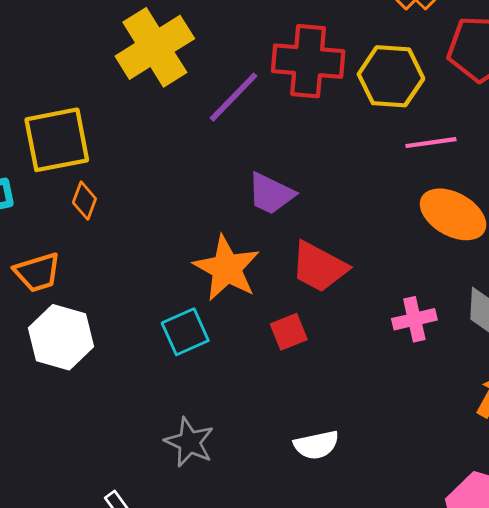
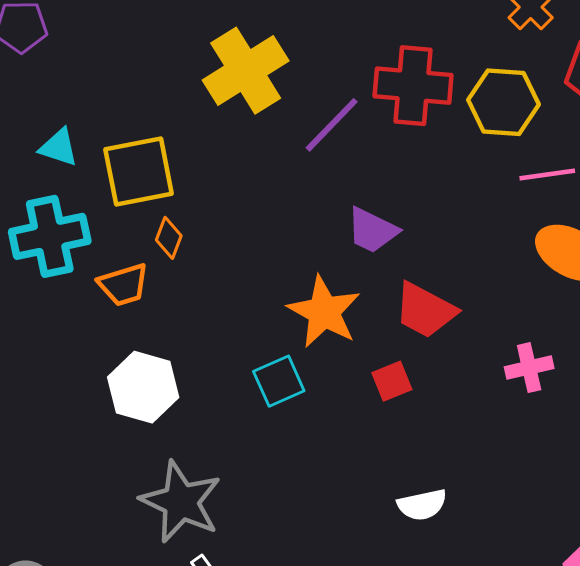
orange trapezoid: (37, 272) -> (124, 285), moved
gray star: (189, 442) -> (181, 502), moved, size x1.5

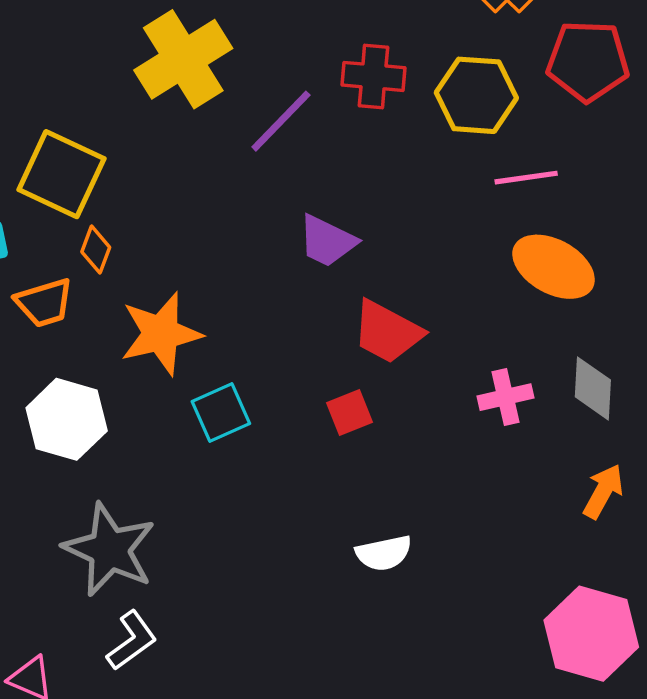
red cross: (413, 86) -> (373, 76), size x0.7
yellow square: (139, 172) -> (61, 174), turned 36
orange star: (324, 312) -> (161, 334), moved, turned 30

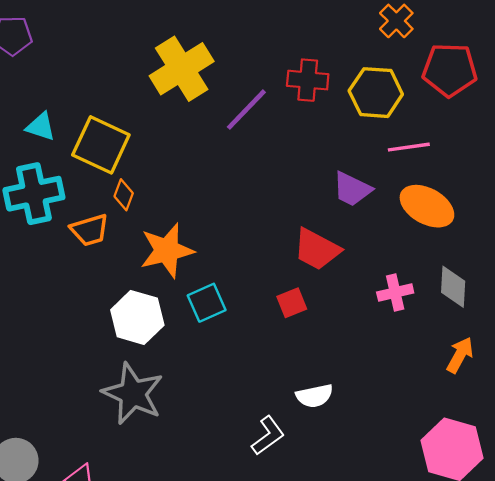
purple trapezoid: (327, 241) -> (352, 189), moved
white hexagon: (67, 419) -> (137, 317), moved
white L-shape: (132, 641) -> (268, 436), moved

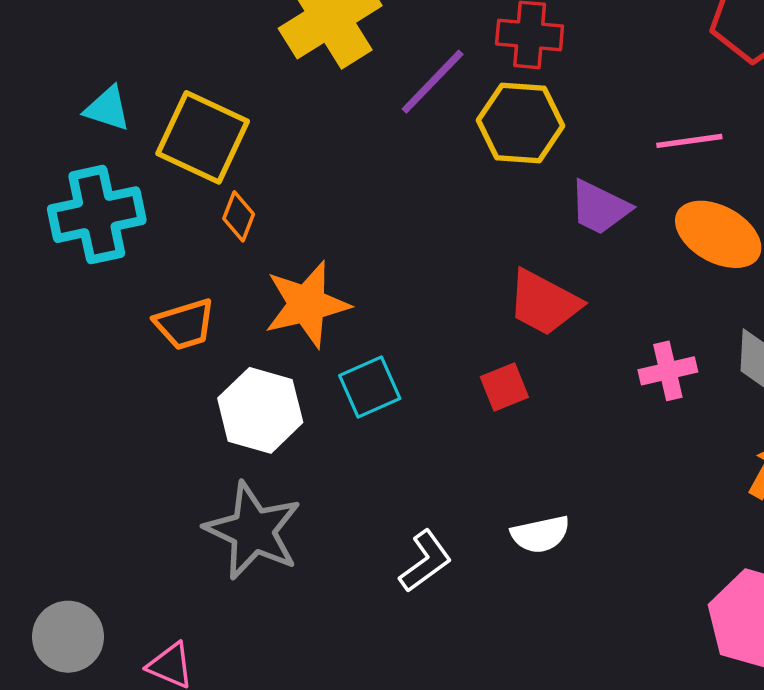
yellow hexagon: (376, 93) -> (521, 123), moved
orange trapezoid: (90, 230) -> (185, 324), moved
white L-shape: (268, 436) -> (425, 561), moved

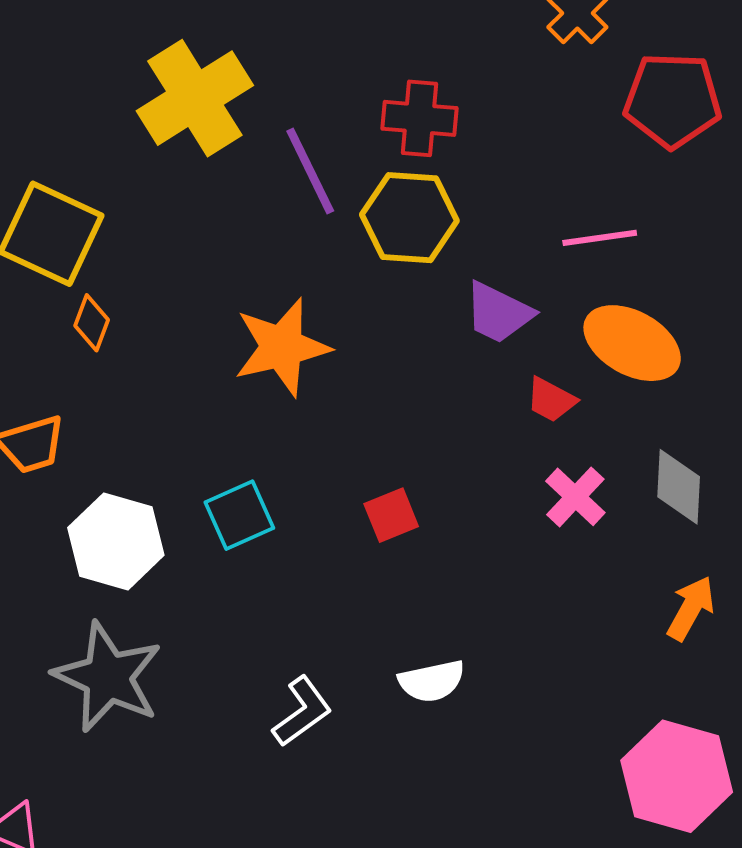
purple line: (433, 82) -> (310, 171), turned -70
red trapezoid: (544, 303) -> (551, 400), moved, size x0.6
orange star: (307, 304) -> (282, 347), moved
pink cross: (668, 371) -> (575, 497), turned -34

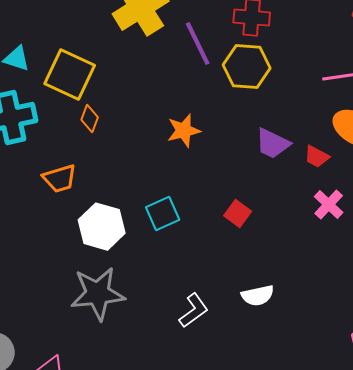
purple trapezoid: (498, 313) -> (273, 144), moved
orange star: (282, 347) -> (184, 131), size x0.7
red square: (391, 515) -> (238, 214), turned -32
gray star: (108, 677) -> (98, 294), turned -30

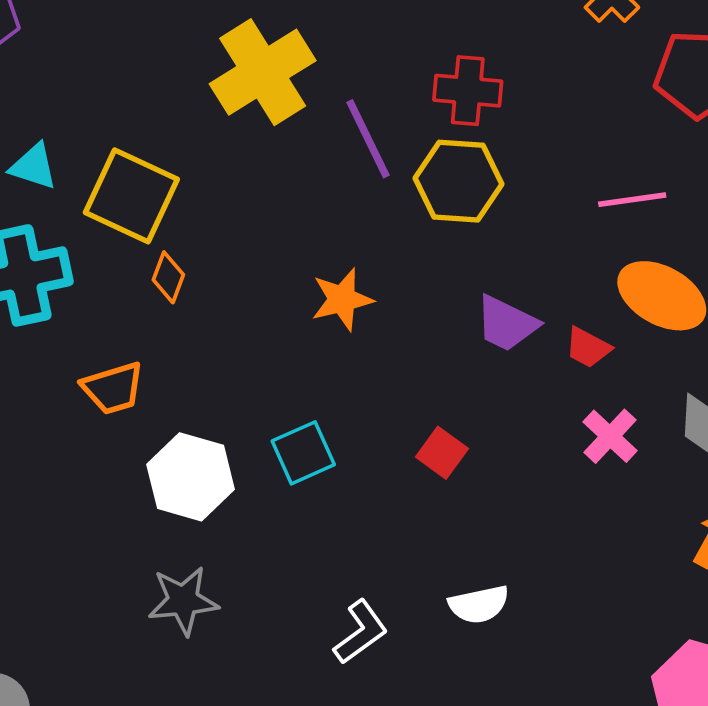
gray star: (98, 294) -> (183, 601), size x0.7

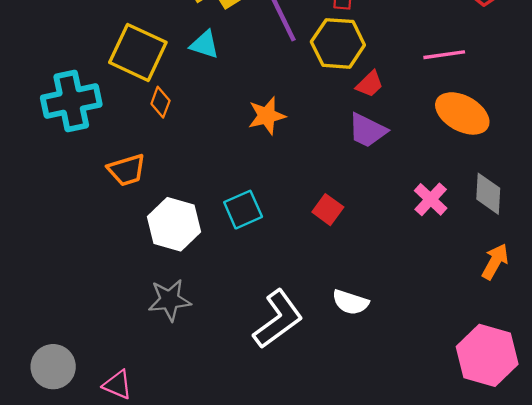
cyan triangle: (34, 166) -> (205, 45), moved
red trapezoid: (588, 347) -> (370, 84), moved, turned -72
white semicircle: (479, 604) -> (350, 302), turned 30
white L-shape: (361, 632) -> (278, 319), size x1.5

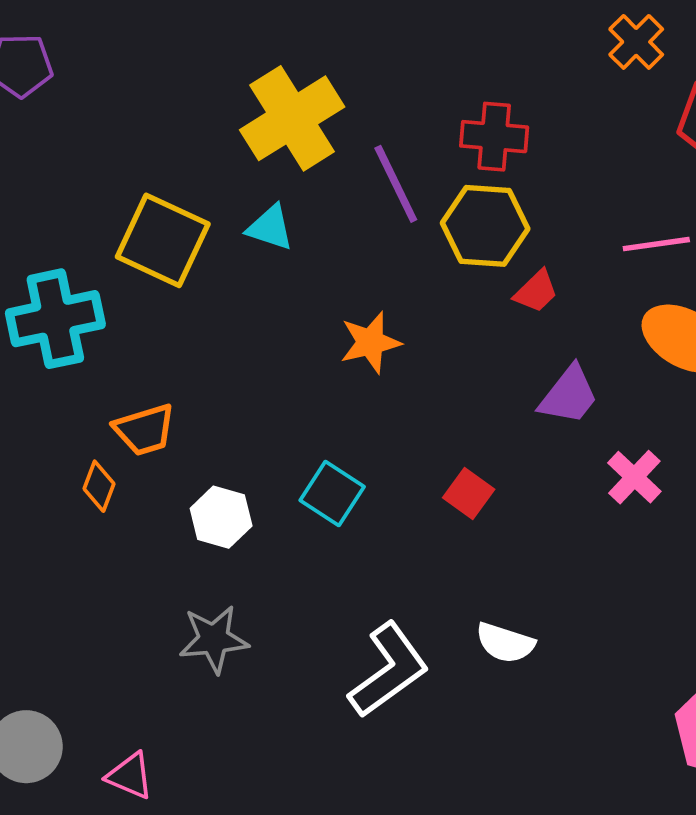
orange diamond: (160, 102) -> (99, 486), moved
purple trapezoid: (367, 130) -> (569, 395), moved, turned -78
cyan square: (243, 210) -> (332, 494), turned -33
white hexagon: (174, 224) -> (221, 517), size x0.7

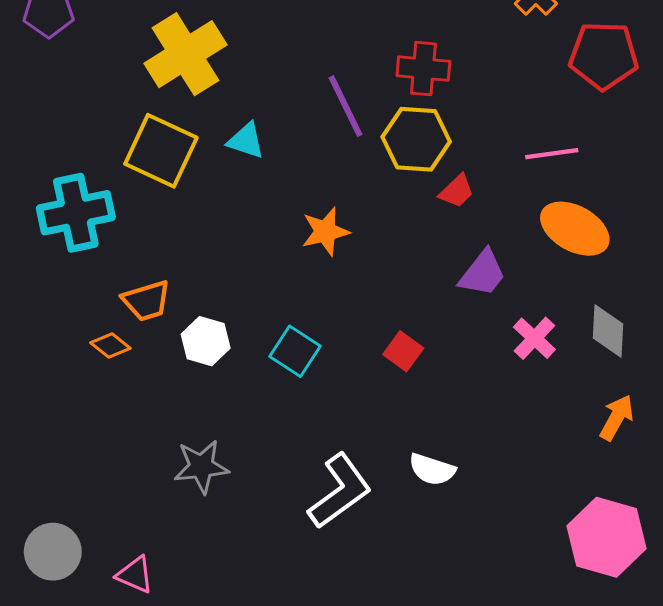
yellow cross: (292, 118) -> (185, 54), moved
orange diamond: (99, 486) -> (110, 345), turned -72
white hexagon: (221, 517) -> (206, 341), moved

